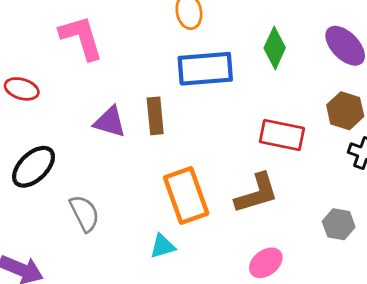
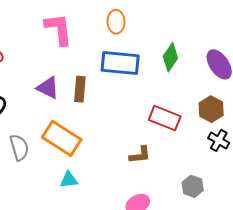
pink L-shape: (81, 38) -> (59, 29), moved
brown L-shape: (257, 193) -> (140, 155), size x0.7
orange rectangle: (186, 195) -> (62, 138), moved, turned -48

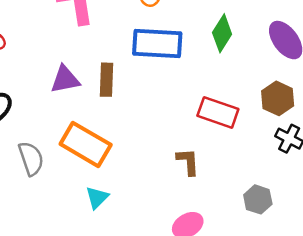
purple triangle: (48, 88) -> (65, 79), turned -35
brown L-shape: (140, 155) -> (188, 162), turned -85
cyan triangle: (69, 180) -> (97, 198), turned -36

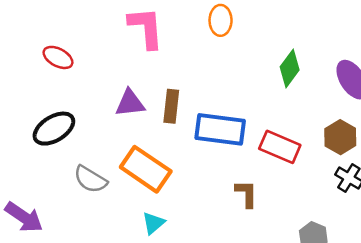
blue rectangle: (157, 43) -> (220, 129), moved
gray semicircle: (31, 158) -> (90, 179), turned 136

